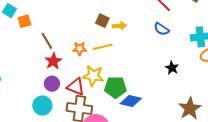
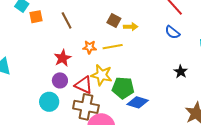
brown line: (47, 41) -> (67, 20), moved

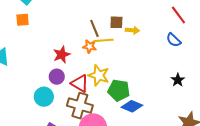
orange square: (36, 17) -> (22, 20), moved
brown line: (67, 20) -> (94, 28), moved
brown square: (114, 20) -> (116, 22), turned -32
yellow line: (113, 47) -> (104, 40), moved

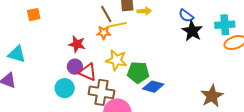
red star: (62, 55) -> (77, 44), turned -30
black star: (178, 80) -> (192, 31), moved, size x1.5
red triangle: (80, 84) -> (88, 72), moved

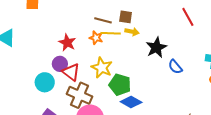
yellow arrow: (144, 11) -> (132, 32), moved
brown line: (106, 14) -> (103, 20), turned -60
blue semicircle: (186, 16) -> (175, 67), moved
black star: (192, 31) -> (156, 48), moved

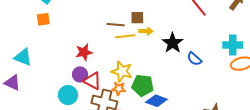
orange star: (96, 38) -> (119, 89), moved
red star: (67, 43) -> (84, 52), turned -30

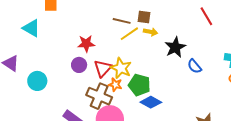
yellow line: (125, 36) -> (129, 34), turned -36
cyan triangle: (23, 57) -> (31, 28), moved
red triangle: (92, 81) -> (103, 68), moved, turned 36
cyan circle: (68, 95) -> (37, 81), moved

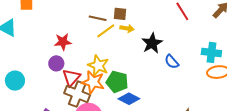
red triangle: (103, 68) -> (71, 78), moved
orange star: (115, 85) -> (93, 82), size x1.6

